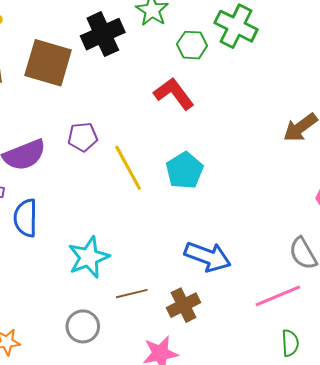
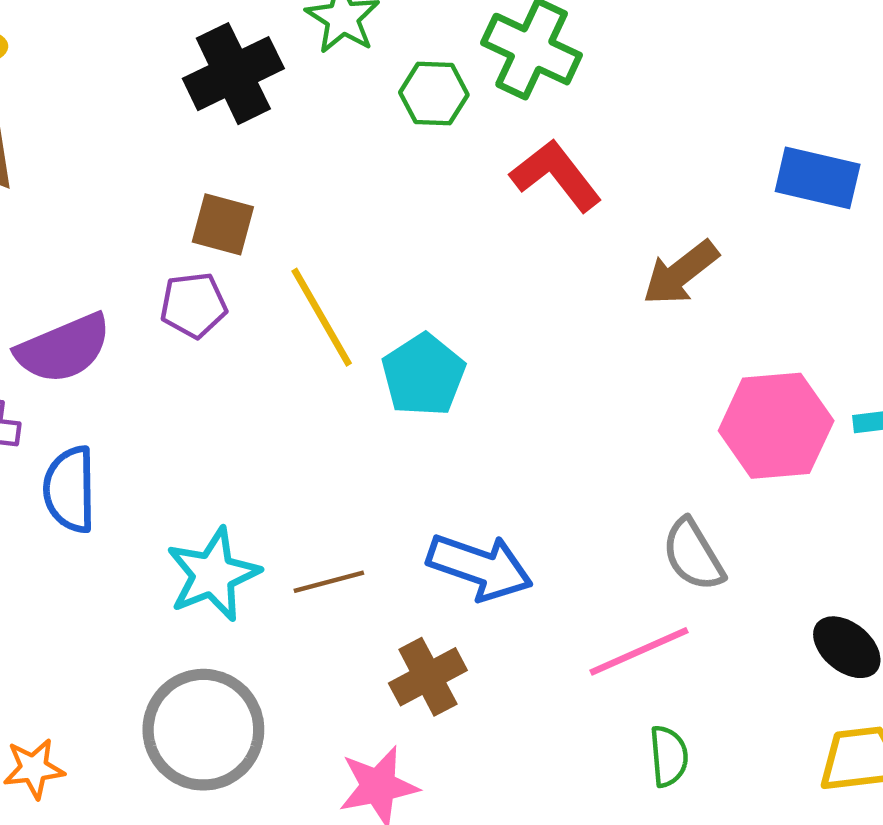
brown square: (48, 63) -> (223, 224), moved, size x0.6
red L-shape: (174, 94) -> (556, 175), moved
yellow line: (128, 168) -> (322, 317), moved
brown line: (132, 294) -> (329, 582), moved
gray circle: (83, 326) -> (203, 730), size x1.6

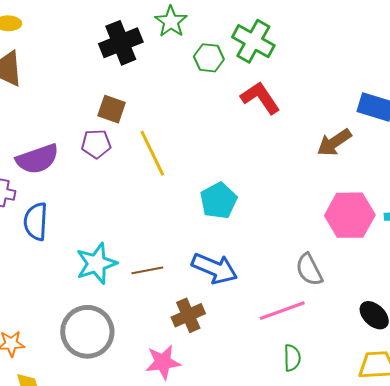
brown arrow: (681, 273) -> (334, 142), moved
cyan pentagon: (423, 375) -> (219, 201), moved

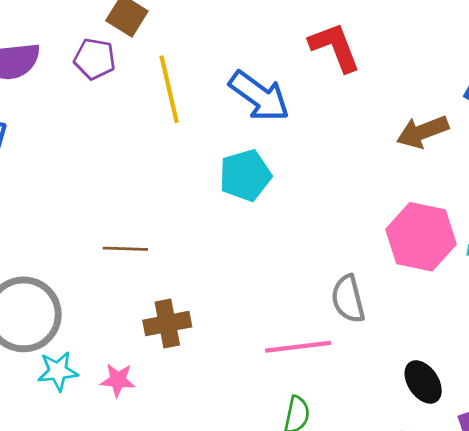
cyan star: (96, 264) -> (58, 371), moved, size x0.7
blue arrow: (215, 268) -> (259, 96), moved
pink star: (163, 362) -> (118, 380), size x0.7

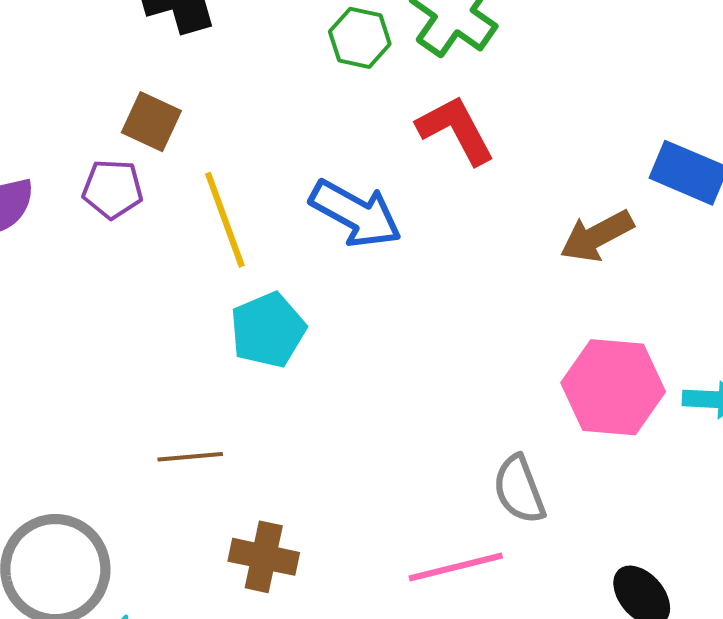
cyan pentagon: (245, 175) -> (268, 330), moved
brown cross: (167, 324) -> (264, 557), turned 30

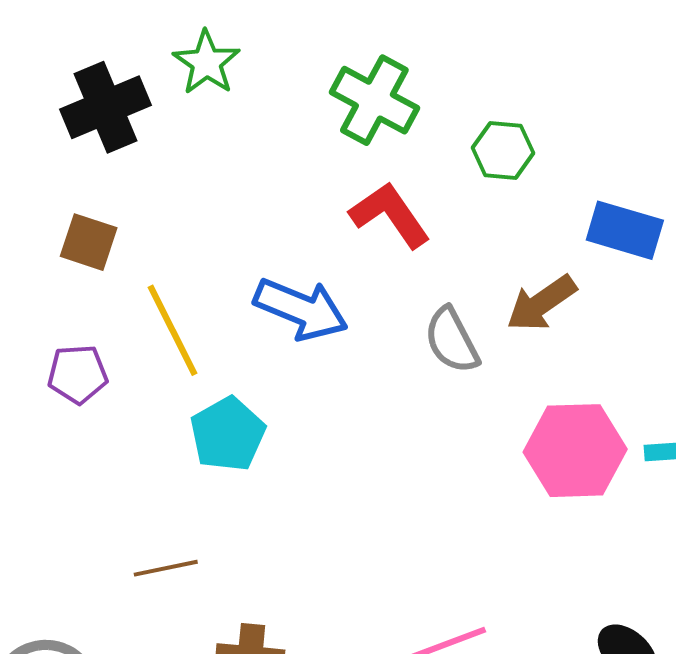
green hexagon: (360, 38) -> (503, 150), moved
purple pentagon: (113, 189) -> (78, 374), moved
gray semicircle: (519, 489) -> (452, 340), moved

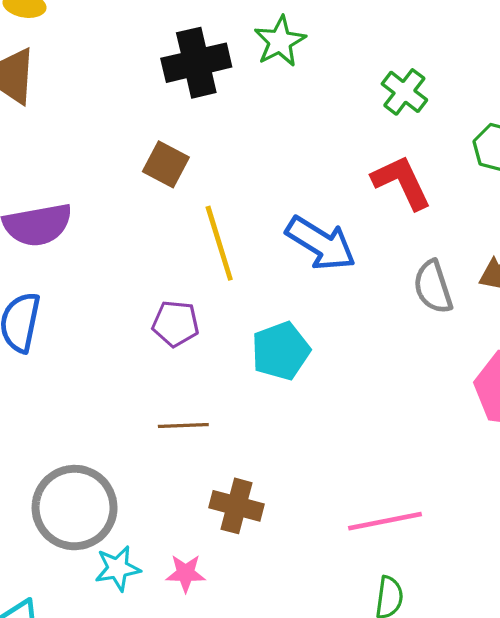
green cross: (374, 100) -> (404, 92), size x0.7
purple pentagon: (78, 374) -> (176, 324), moved
cyan pentagon: (228, 434) -> (281, 351), moved

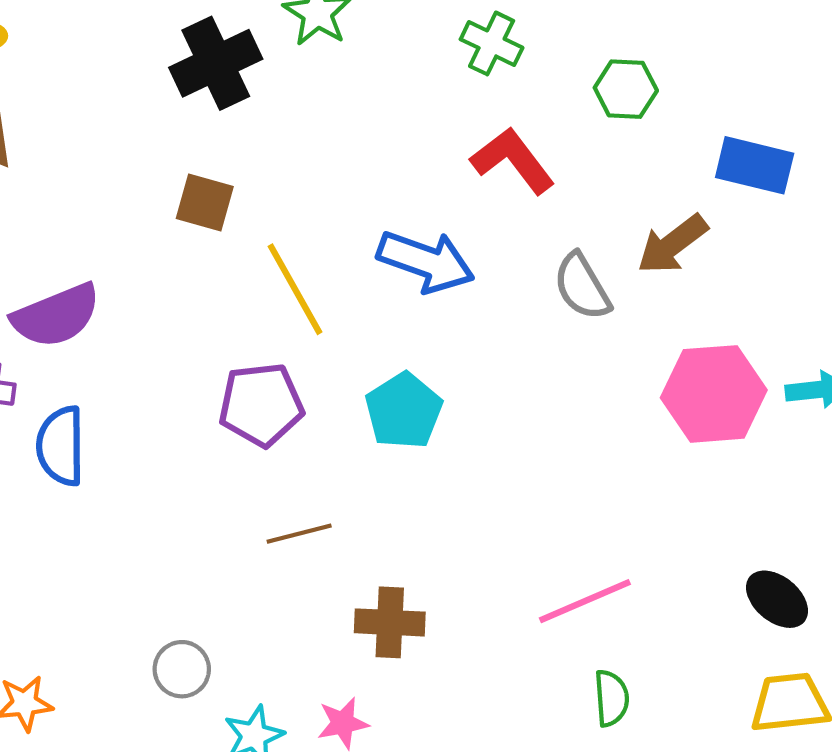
purple pentagon: (176, 324) -> (261, 405), size x1.4
gray circle: (75, 508) -> (182, 669), size x0.5

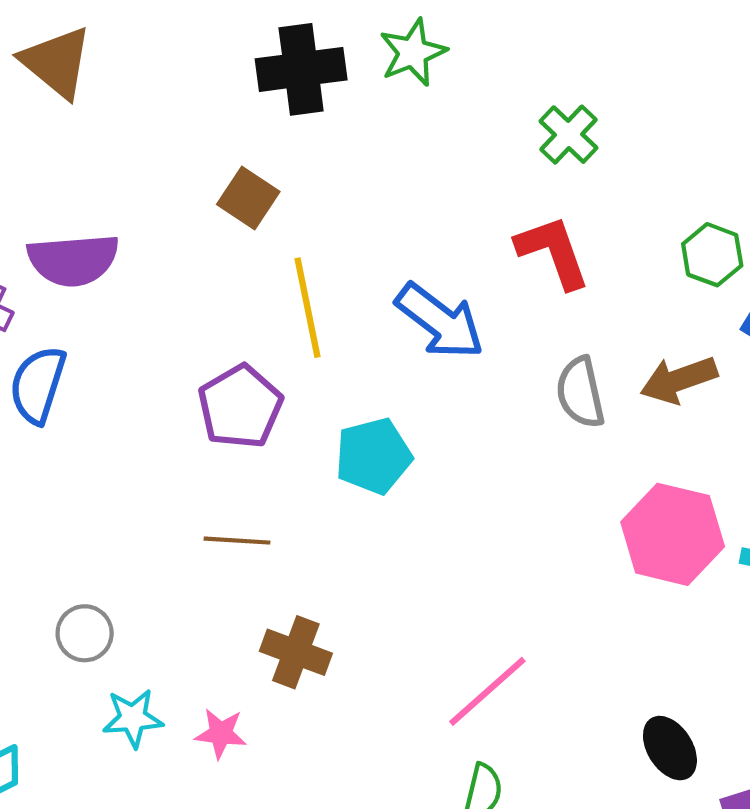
green hexagon: (626, 89) -> (712, 255), moved
purple pentagon: (261, 405) -> (240, 407), turned 30
pink line: (585, 601) -> (487, 691), turned -36

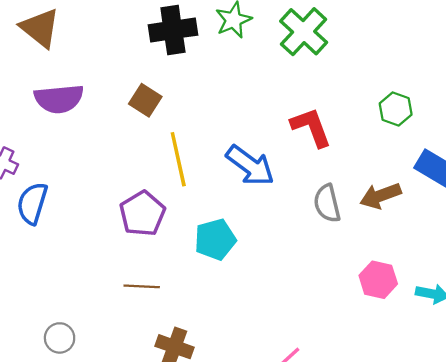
green cross: (569, 135) -> (304, 32), moved, size x1.5
green hexagon: (712, 255) -> (396, 109), moved
purple semicircle: (73, 260) -> (59, 99), moved
pink hexagon: (673, 534) -> (378, 280), size x0.7

